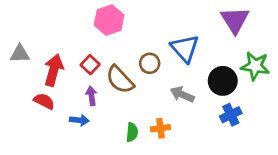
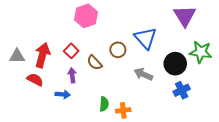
gray triangle: (20, 54) -> (17, 56), moved
brown semicircle: (120, 80) -> (95, 63), size x0.7
orange cross: (160, 128) -> (123, 110), moved

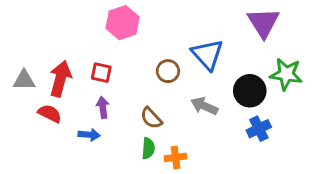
red square: (71, 51) -> (101, 73), turned -32
brown semicircle: (95, 63) -> (151, 118), moved

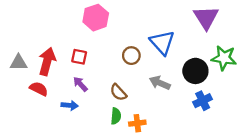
purple arrow: (103, 107) -> (80, 84), turned -35

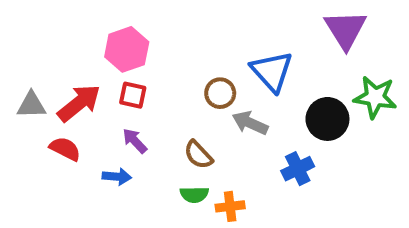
pink hexagon: (96, 18) -> (127, 49), moved
red arrow: (47, 61) -> (79, 103), turned 36
gray arrow: (160, 83) -> (250, 123), moved
blue cross: (203, 101) -> (298, 169), moved
green semicircle: (116, 116) -> (194, 194), turned 84

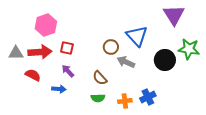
pink hexagon: (127, 49) -> (46, 25), moved
red arrow: (79, 103) -> (40, 52), turned 35
blue cross: (298, 169) -> (148, 97), moved
orange cross: (230, 206) -> (125, 101), moved

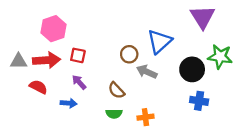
blue triangle: (137, 36) -> (159, 41), turned 30
blue cross: (148, 97) -> (199, 101), moved, turned 35

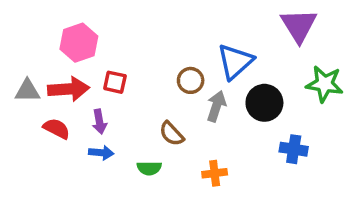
black circle: (192, 69) -> (264, 103), moved
gray arrow: (147, 72) -> (216, 106), turned 84
purple arrow: (79, 82) -> (99, 122), moved, turned -147
green semicircle: (114, 114) -> (149, 168), moved

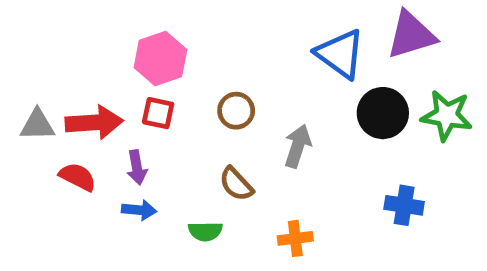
purple triangle: (299, 25) -> (411, 35), turned 45
pink hexagon: (79, 43) -> (160, 59), moved
blue triangle: (235, 62) -> (340, 54), moved, turned -42
brown circle: (191, 80) -> (236, 111), moved
black circle: (264, 103) -> (383, 113), moved

